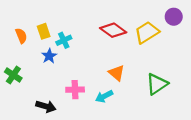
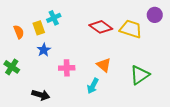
yellow trapezoid: (147, 32) -> (131, 29), turned 50
cyan cross: (64, 40) -> (54, 18), moved
pink cross: (75, 90) -> (67, 68), moved
cyan arrow: (104, 96) -> (93, 86), turned -35

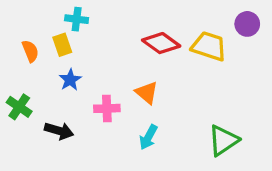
cyan cross: (54, 18) -> (77, 19), moved, turned 32
orange triangle: (104, 65) -> (147, 93), moved
green triangle: (140, 75) -> (223, 140), moved
black arrow: (41, 95) -> (59, 131), moved

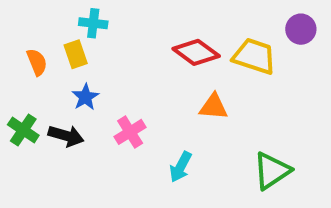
orange triangle: (147, 93) -> (214, 107), moved, turned -35
pink cross: (107, 108) -> (130, 132), turned -30
black arrow: (59, 131) -> (66, 136), moved

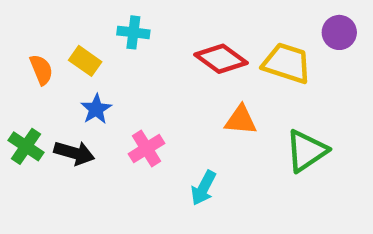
cyan cross: (93, 23) -> (133, 32), moved
yellow rectangle: (76, 54) -> (85, 61), turned -36
green triangle: (272, 171) -> (306, 151), moved

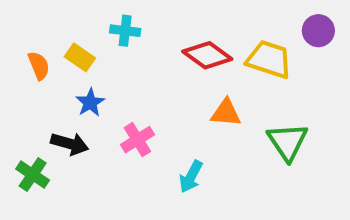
green cross: (26, 146) -> (33, 175), moved
green triangle: (306, 151) -> (288, 142), turned -30

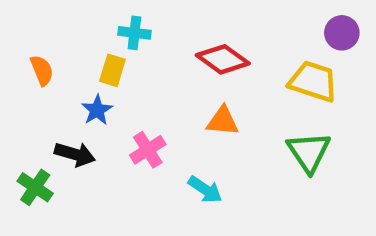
yellow rectangle: (80, 57) -> (112, 70), moved, turned 72
yellow trapezoid: (269, 59) -> (313, 81), moved
orange triangle: (226, 113) -> (223, 121), moved
cyan arrow: (191, 177) -> (205, 189), turned -84

